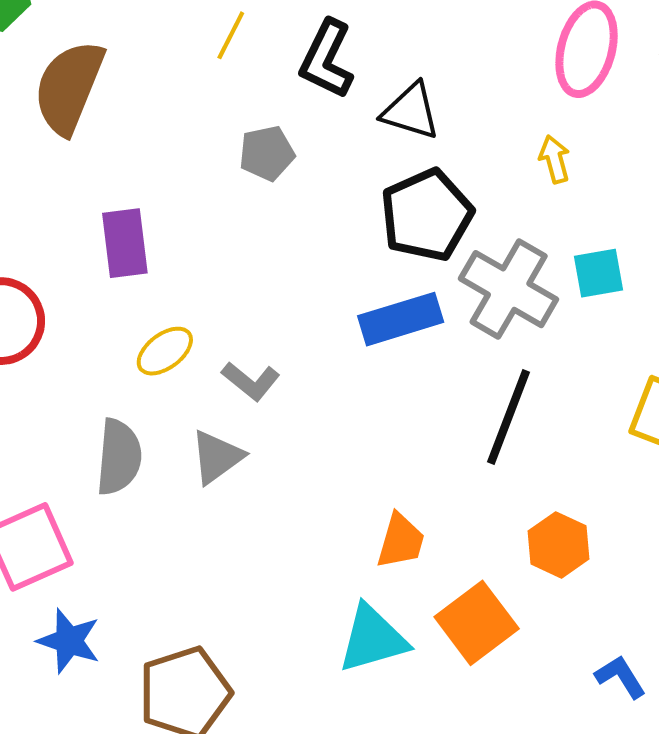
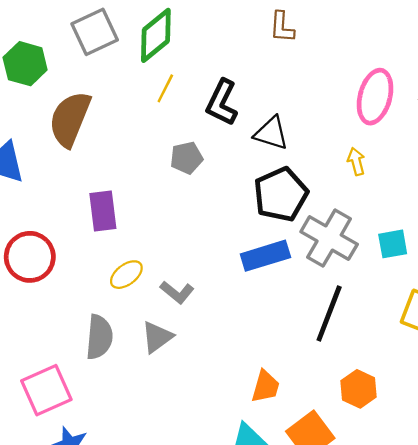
cyan square: (599, 273) -> (393, 244), moved

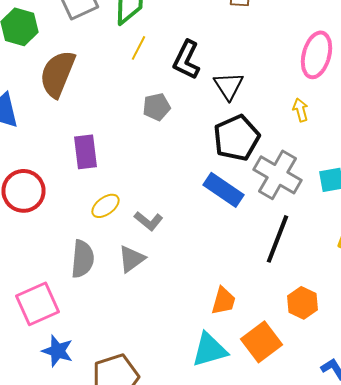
black triangle: (271, 133) -> (228, 86), turned 40
blue rectangle: (265, 256) -> (224, 190), turned 51

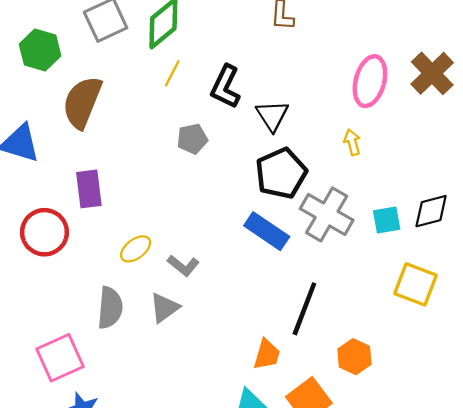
purple rectangle: (86, 152) -> (89, 189), moved
black line: (278, 239) -> (304, 309), moved

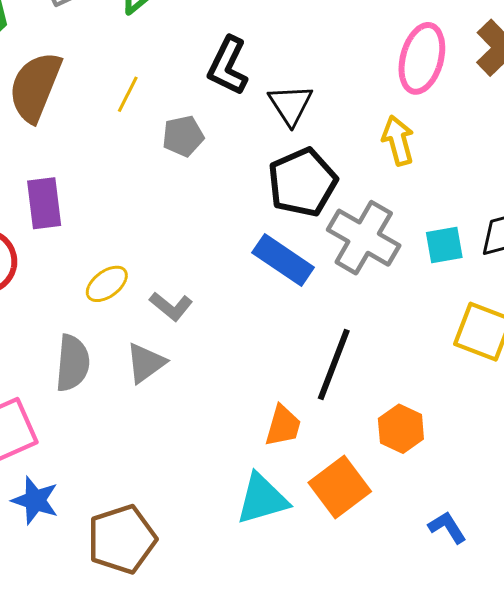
yellow line: (172, 73) -> (128, 94), moved
yellow arrow: (352, 142) -> (398, 141), size x1.4

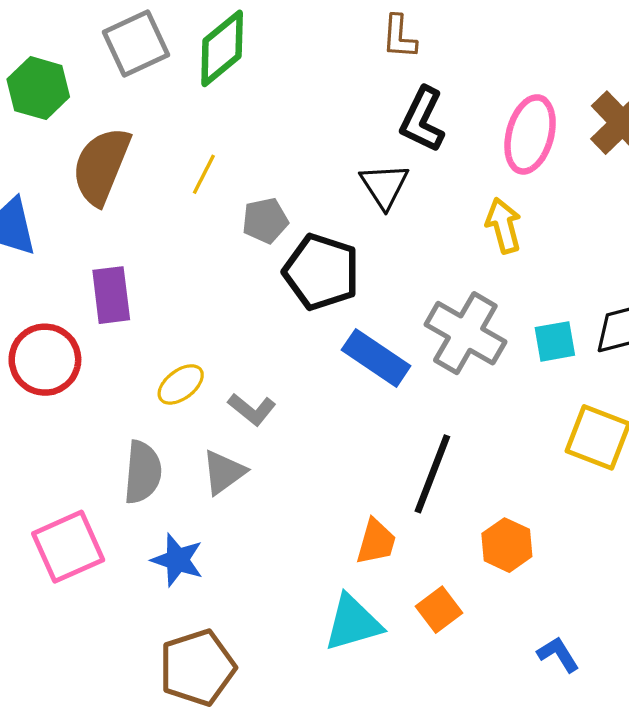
black L-shape: (228, 66) -> (422, 120), moved
black pentagon: (302, 182) -> (321, 272), moved, turned -30
orange square: (340, 487) -> (439, 610), size x0.7
blue star: (35, 500) -> (177, 560), moved

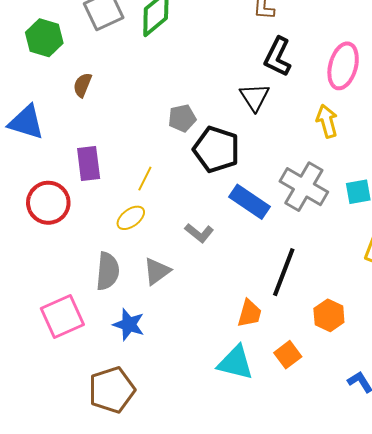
brown semicircle: (101, 166) -> (83, 85), size x0.5
yellow line: (204, 174) -> (145, 179), moved
gray L-shape: (252, 409) -> (199, 233), moved
cyan triangle: (353, 623) -> (235, 363), turned 30
brown pentagon: (197, 668) -> (112, 390), moved

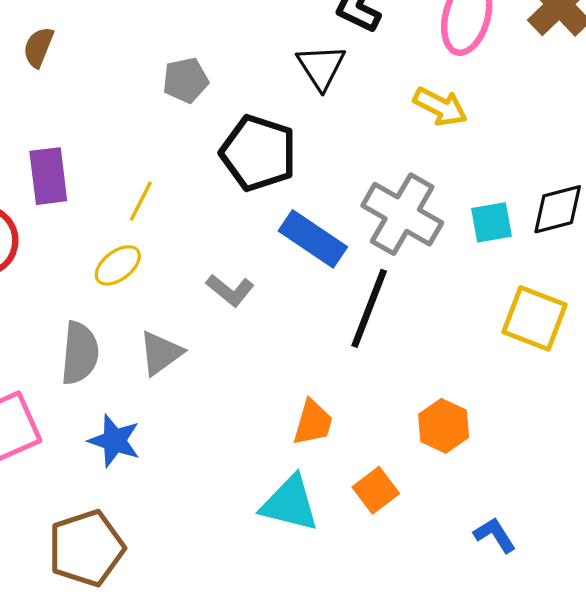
gray pentagon: (182, 118) -> (186, 80), moved
yellow arrow: (327, 121) -> (440, 107), turned 132
black line: (284, 272) -> (369, 308), moved

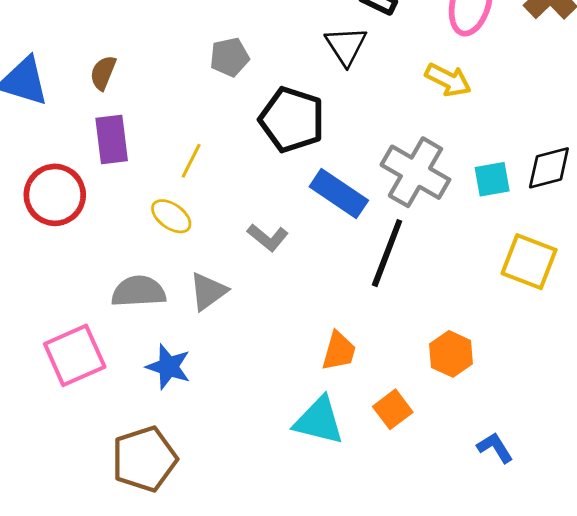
brown semicircle: (38, 47) -> (103, 73), moved
yellow ellipse: (118, 265) -> (171, 216), turned 72
gray semicircle: (80, 353) -> (139, 291), turned -98

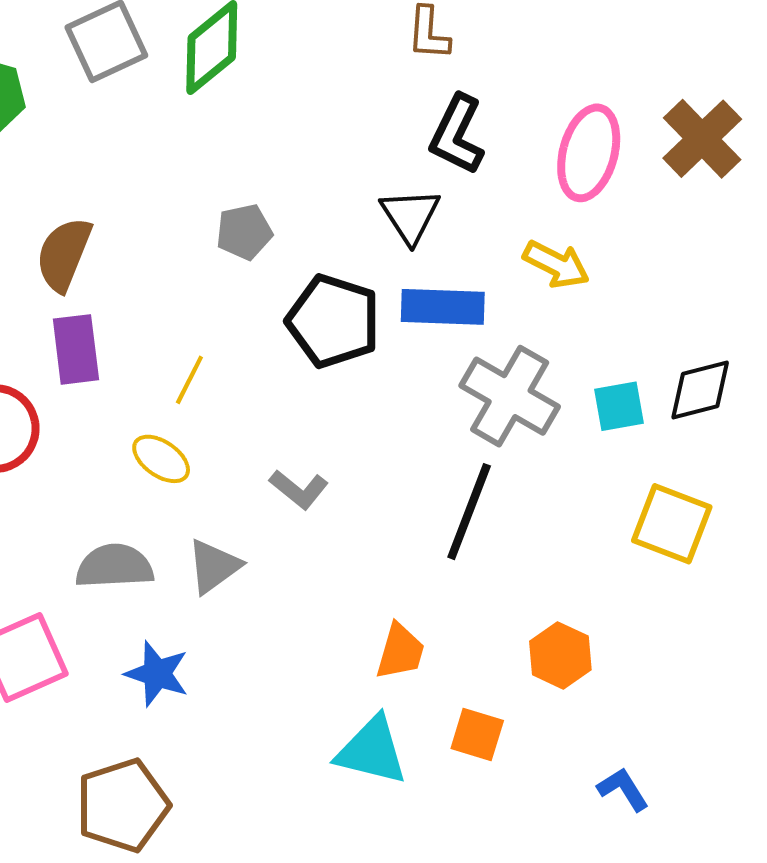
brown semicircle: (103, 73) -> (64, 254), size x1.5
blue rectangle: (339, 193) -> (443, 307), moved, turned -32
orange square: (393, 409) -> (477, 735), turned -36

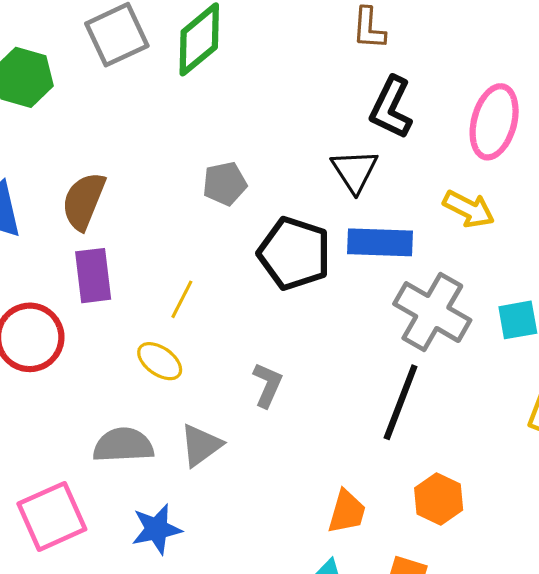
gray L-shape: (299, 489) -> (267, 385), turned -105
orange hexagon: (560, 655) -> (439, 499), moved
blue star: (157, 674) -> (156, 529), turned -30

